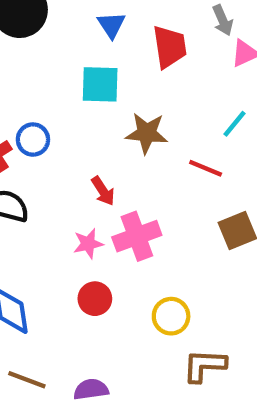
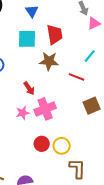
red trapezoid: (170, 47) -> (55, 35), moved
red circle: (95, 299) -> (42, 144), moved
brown L-shape: (204, 366) -> (77, 168), turned 90

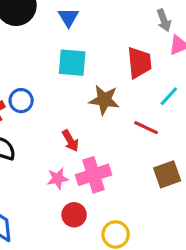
blue triangle: (32, 11) -> (68, 17), moved
red trapezoid: (55, 35) -> (139, 63), moved
red circle: (42, 144) -> (74, 215), moved

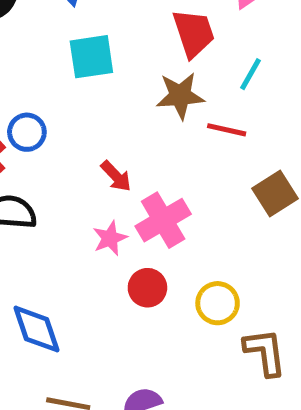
brown star: (104, 100) -> (180, 96), moved

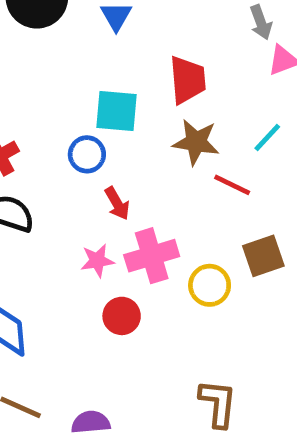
red trapezoid: (194, 33) -> (188, 80), moved
cyan square: (91, 57) -> (116, 111), moved
blue circle: (27, 132) -> (87, 154), moved
yellow circle: (218, 303) -> (210, 285), moved

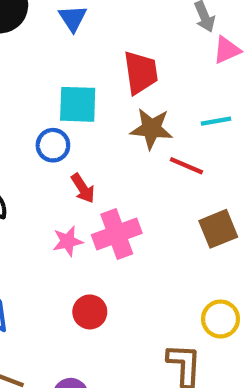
cyan line: (267, 138) -> (216, 121), turned 40
yellow circle: (210, 285) -> (221, 319), moved
red circle: (122, 316) -> (90, 312), moved

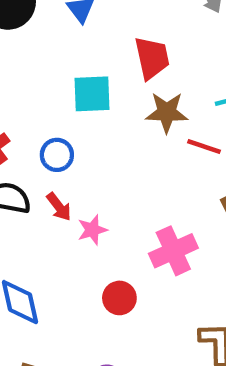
blue circle: (53, 145) -> (57, 155), moved
red arrow: (83, 188) -> (59, 207), moved
pink cross: (117, 234) -> (173, 251), moved

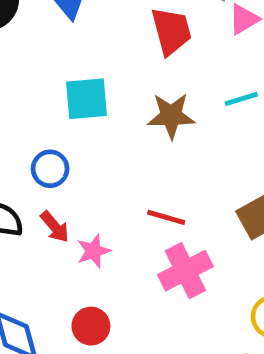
red trapezoid: (152, 58) -> (171, 31), moved
red line: (204, 146) -> (166, 217), moved
red circle: (119, 298) -> (91, 326), moved

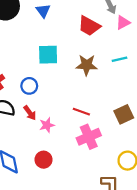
red trapezoid: (171, 31) -> (89, 26), turned 130

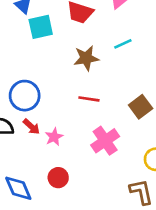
cyan square: (48, 55) -> (41, 27), moved
blue circle: (29, 86) -> (25, 96), size x1.5
red line: (81, 112) -> (89, 99), moved

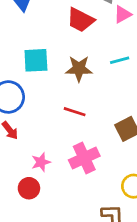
cyan square: (41, 27) -> (36, 60), moved
pink star: (54, 137) -> (41, 162), moved

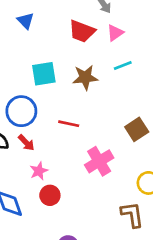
pink triangle: (122, 14) -> (115, 33), moved
red line: (75, 112) -> (69, 124), moved
pink star: (41, 162) -> (39, 171), moved

